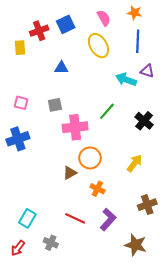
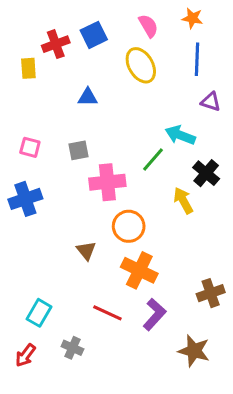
cyan arrow: (126, 79) -> (180, 135), moved
yellow arrow: (135, 163) -> (183, 200), moved, turned -66
brown triangle: (70, 173) -> (86, 251), moved, turned -40
orange cross: (97, 189) -> (139, 270), size x1.6

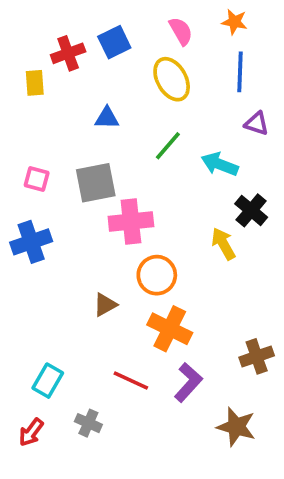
gray square: (79, 150) -> (96, 183), size x1.6
green line: (153, 159) -> (168, 146), moved
brown triangle: (86, 251) -> (105, 305), turned 40

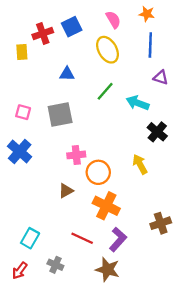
pink cross: (131, 222) -> (76, 155), moved, size x0.7
blue cross: (31, 242) -> (20, 151), turned -30
yellow arrow: (223, 244) -> (140, 164), moved
brown star: (236, 427) -> (108, 269), moved

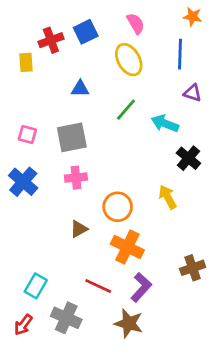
orange star: (147, 14) -> (193, 17), moved
pink cross: (76, 155) -> (76, 178), moved
gray cross: (55, 265) -> (66, 318), size x1.5

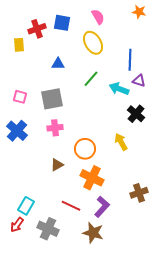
blue square: (86, 32) -> (62, 23), turned 36
blue line: (180, 54) -> (130, 60), moved
purple triangle: (193, 93) -> (139, 81), moved
red arrow: (23, 325) -> (17, 225), moved

